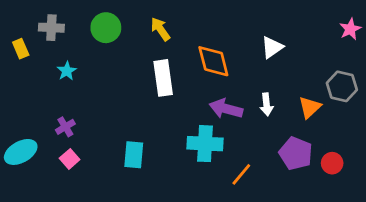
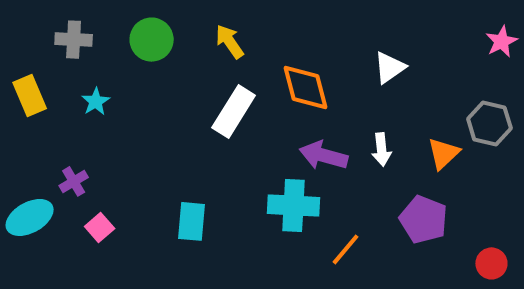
yellow rectangle: (21, 49) -> (30, 96), moved, size x1.4
white rectangle: (163, 78) -> (234, 112), turned 40
purple cross: (65, 127) -> (74, 181), moved
red circle: (332, 163) -> (491, 263), moved

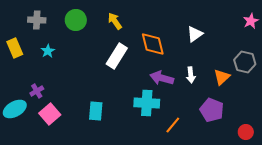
pink square: (100, 227) -> (50, 114), size x1.5

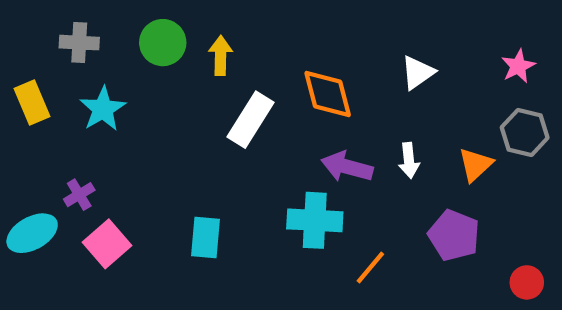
yellow arrow: (115, 21) -> (221, 55), moved, turned 36
pink star: (251, 21) -> (518, 66), moved
cyan star: (48, 51) -> (103, 109), size x1.5

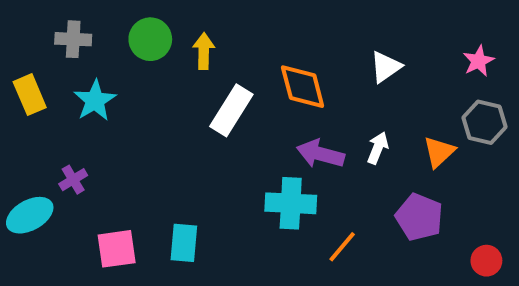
white arrow: (409, 160) -> (378, 148), turned -152
cyan rectangle: (206, 237) -> (184, 243), moved
pink square: (107, 244) -> (117, 249), moved, turned 33

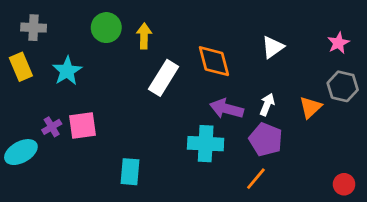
gray cross: (73, 39) -> (34, 28), moved
purple pentagon: (419, 217) -> (266, 139), moved
orange line: (342, 247) -> (256, 179), moved
pink square: (117, 249) -> (82, 125), moved

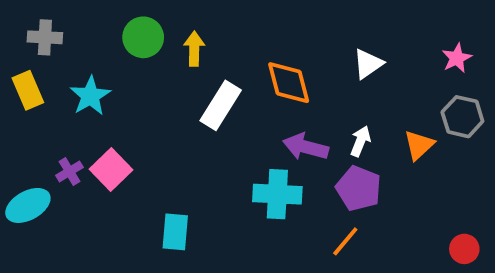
pink square: (82, 125) -> (111, 170), turned -36

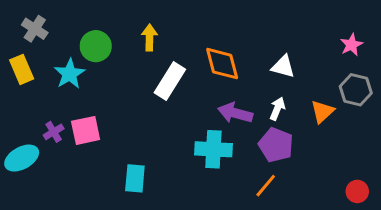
gray cross: (45, 37) -> (35, 29), turned 30
green circle: (143, 37) -> (96, 46), moved
white triangle: (368, 64) -> (283, 67), moved, turned 50
pink square: (111, 170) -> (86, 130), turned 32

